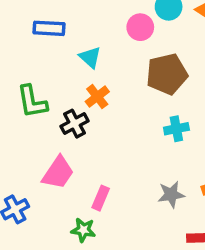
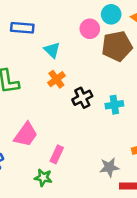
brown pentagon: (167, 74) -> (117, 46), moved
black cross: (74, 124) -> (82, 98), moved
gray star: (171, 194) -> (109, 167), moved

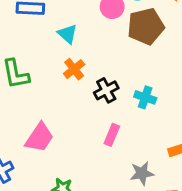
cyan cross: (114, 105) -> (145, 97), turned 30
pink rectangle: (57, 154) -> (112, 135), moved

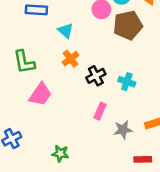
pink trapezoid: (39, 137) -> (40, 94), moved
gray star: (142, 173) -> (123, 130), moved

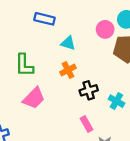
cyan triangle: (66, 31) -> (68, 43), turned -35
pink rectangle: (100, 111) -> (86, 124), turned -63

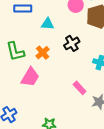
orange cross: (68, 70) -> (43, 53), moved
black cross: (89, 90) -> (72, 43), moved

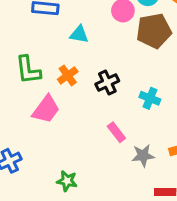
black cross: (72, 43) -> (107, 82), moved

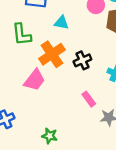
green L-shape: (28, 70) -> (22, 34), moved
orange cross: (68, 75) -> (52, 54), size x1.6

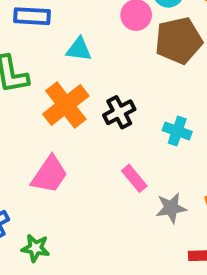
pink trapezoid: (35, 80) -> (50, 175), moved
green star: (50, 136) -> (35, 248), moved

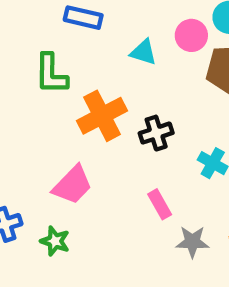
cyan triangle: (79, 49) -> (143, 52), moved
green star: (35, 248) -> (55, 241), moved

